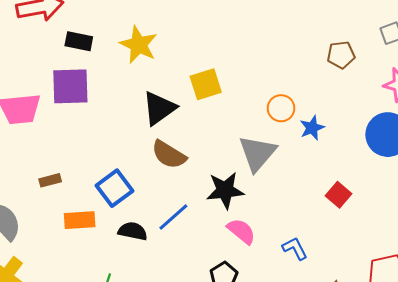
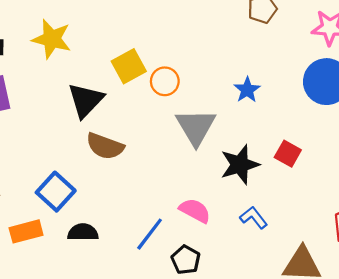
orange circle: (281, 108) -> (165, 81), moved
black star: (225, 190) -> (240, 165), moved
blue line: (173, 217) -> (150, 234), moved

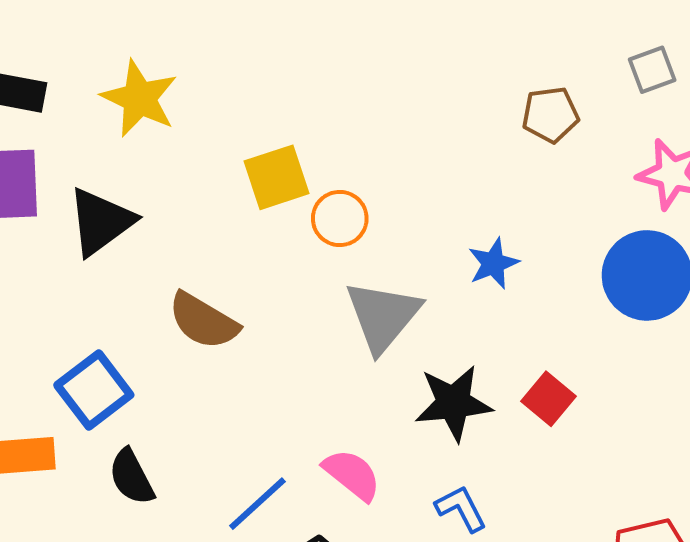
black triangle: (86, 100) -> (101, 222), moved
black semicircle: (83, 232) -> (131, 477), turned -128

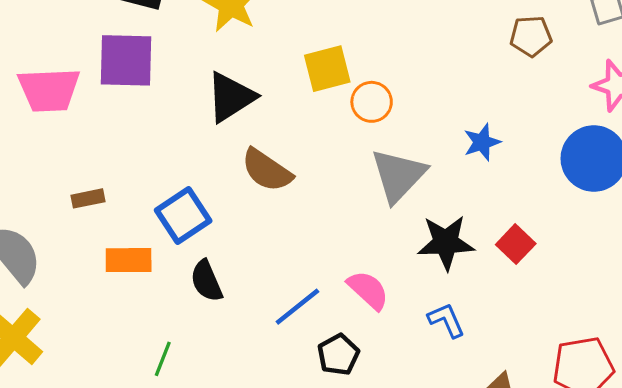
black triangle: (101, 222) -> (231, 97), moved

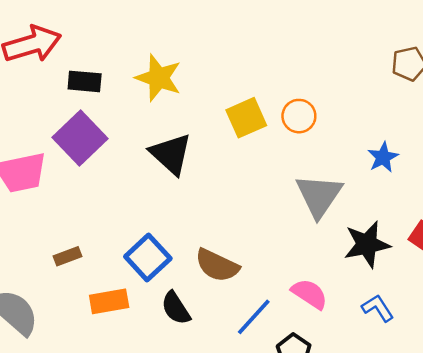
purple square: (126, 60) -> (80, 138), turned -36
black triangle: (231, 97) -> (171, 154), turned -36
orange circle: (372, 102) -> (299, 116), moved
brown semicircle: (267, 170) -> (217, 265), moved

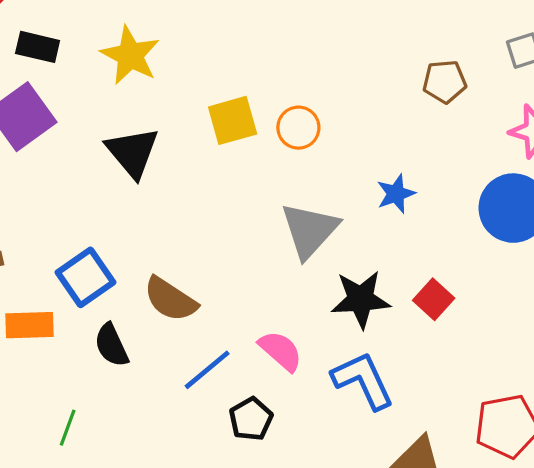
blue L-shape: (378, 308) -> (363, 380), size x1.6

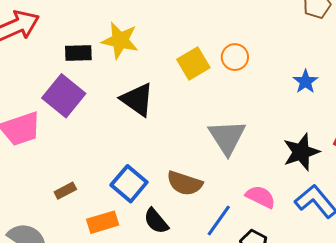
black rectangle: (38, 47) -> (78, 53), moved
gray triangle: (309, 230) -> (227, 137), moved

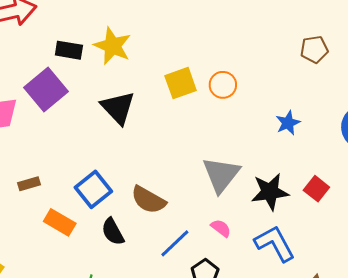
gray triangle: (227, 137) -> (221, 175), moved
pink semicircle: (261, 197) -> (221, 228), size x0.7
orange rectangle: (103, 222) -> (60, 222), turned 36

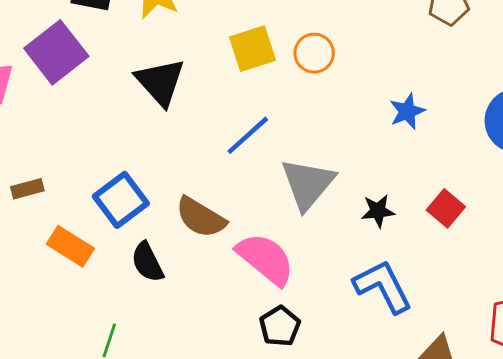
black star: (270, 192) -> (378, 211), size x0.6
pink semicircle: (221, 228) -> (265, 259), moved, size x2.0
blue line: (175, 243) -> (248, 135), moved

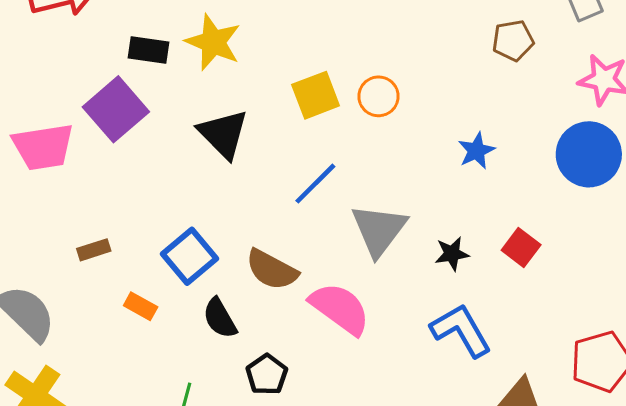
orange rectangle: (70, 246) -> (141, 306), size x0.7
black pentagon: (280, 326) -> (267, 375), moved

